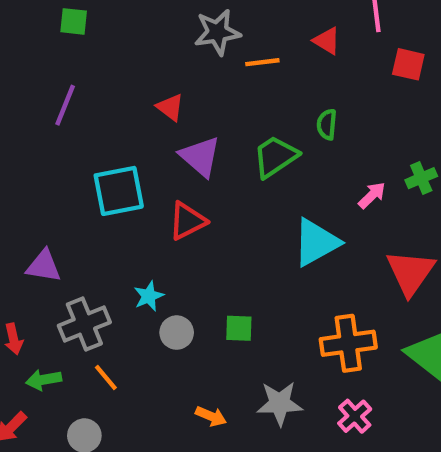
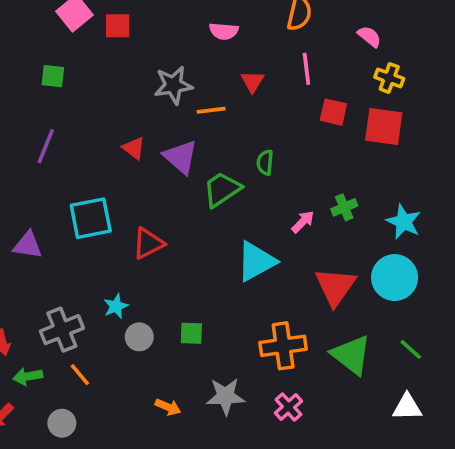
red triangle: (327, 41) -> (252, 81), moved, turned 30
purple triangle: (200, 157) -> (181, 157), moved
purple triangle: (44, 266) -> (28, 245), moved

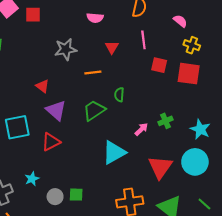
orange line: (211, 110) -> (93, 72), moved
purple triangle: (181, 157) -> (56, 110), moved
gray circle: (139, 337) -> (55, 197), moved

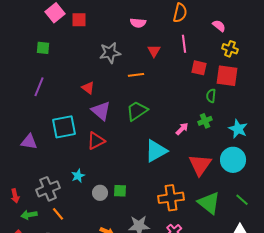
green semicircle: (119, 95) -> (211, 96), moved

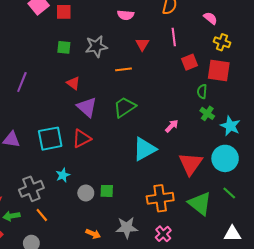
green square: (43, 48) -> (64, 47), moved
red square: (199, 68) -> (189, 62), turned -35
green cross: (205, 121) -> (207, 113), moved, turned -32
cyan square: (64, 127) -> (50, 139), moved
green line: (242, 200) -> (229, 193), moved

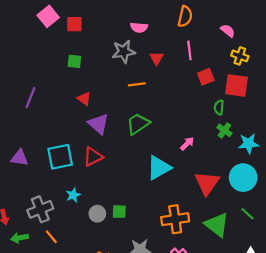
gray star: (96, 46) -> (124, 52), moved
cyan star: (230, 126) -> (249, 144), turned -30

